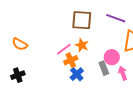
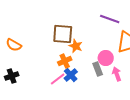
brown square: (82, 20) -> (63, 34), moved
pink line: (64, 49) -> (58, 79), moved

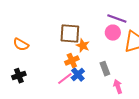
pink circle: (106, 58) -> (113, 33), moved
pink arrow: (117, 74) -> (118, 87), moved

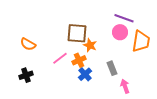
pink line: (65, 79) -> (60, 58), moved

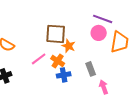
orange cross: (79, 60) -> (58, 61), turned -32
blue cross: (85, 74) -> (64, 75), turned 32

